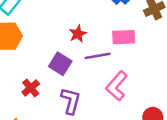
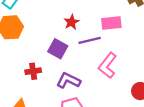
red cross: (31, 88) -> (33, 71), turned 35
purple L-shape: (71, 101) -> (68, 81), turned -75

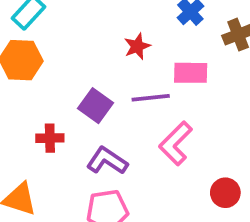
red star: (71, 22) -> (137, 46), moved

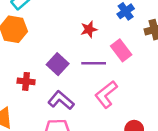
pink rectangle: (191, 73) -> (121, 50), turned 45

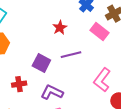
pink rectangle: (121, 50) -> (100, 32), moved
pink L-shape: (106, 94) -> (102, 80), moved

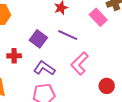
purple line: (71, 55) -> (68, 35), turned 30
pink L-shape: (102, 80) -> (80, 63), moved

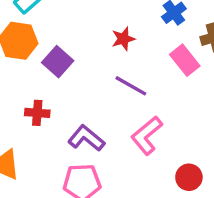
purple square: (38, 39) -> (58, 62), moved

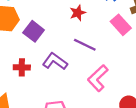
purple L-shape: (86, 138) -> (55, 61), moved

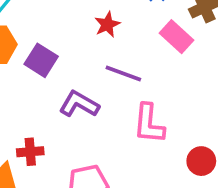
red cross: (22, 67) -> (30, 152), moved
pink L-shape: (98, 78) -> (149, 124), turned -36

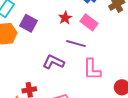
pink rectangle: (177, 37) -> (89, 22), moved
purple square: (41, 60) -> (28, 23), moved

